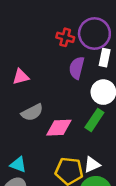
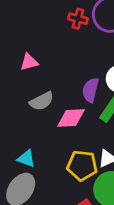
purple semicircle: (77, 68) -> (91, 90), moved

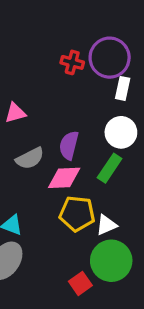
purple semicircle: (91, 90) -> (69, 145), moved
yellow pentagon: (82, 165) -> (77, 214), moved

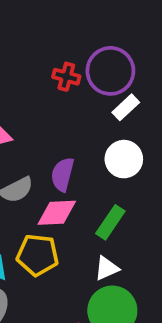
white rectangle: (123, 88) -> (126, 107), turned 35
green rectangle: (110, 168) -> (110, 222), moved
yellow pentagon: (77, 214) -> (38, 255), moved

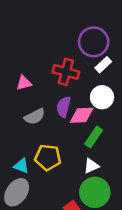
red cross: (66, 77) -> (66, 72), moved, size x1.5
pink diamond: (57, 213) -> (82, 115), moved

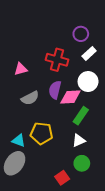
purple circle: (94, 42) -> (81, 34), size x0.6
green circle: (95, 192) -> (82, 163), size x0.6

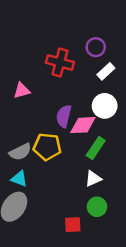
red cross: (57, 60) -> (60, 62), moved
gray semicircle: (30, 98) -> (20, 152), moved
yellow pentagon: (41, 133) -> (47, 147), moved
red square: (62, 178) -> (73, 225), turned 32

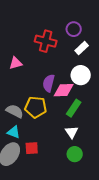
gray semicircle: (20, 152) -> (15, 111), turned -126
white triangle: (93, 179) -> (72, 132), turned -40
red square: (73, 225) -> (32, 148), moved

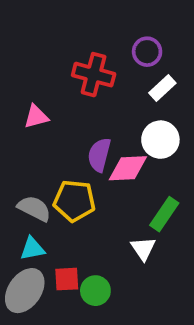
green rectangle: (74, 108) -> (164, 214), moved
cyan triangle: (14, 132) -> (32, 249), turned -32
green circle: (75, 154) -> (95, 291), moved

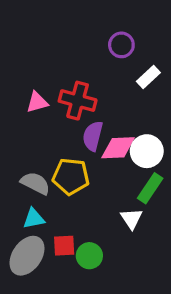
purple circle: (147, 52) -> (121, 45), moved
red cross: (94, 75) -> (78, 101), moved
white circle: (160, 140) -> (147, 151), moved

